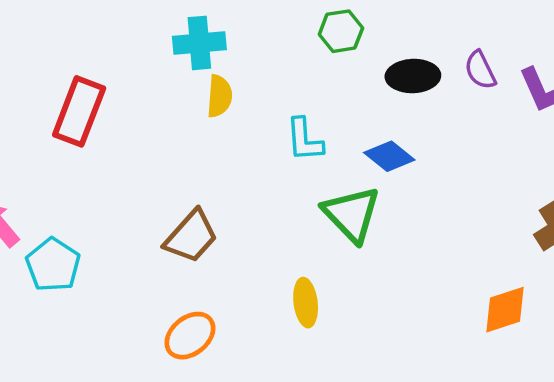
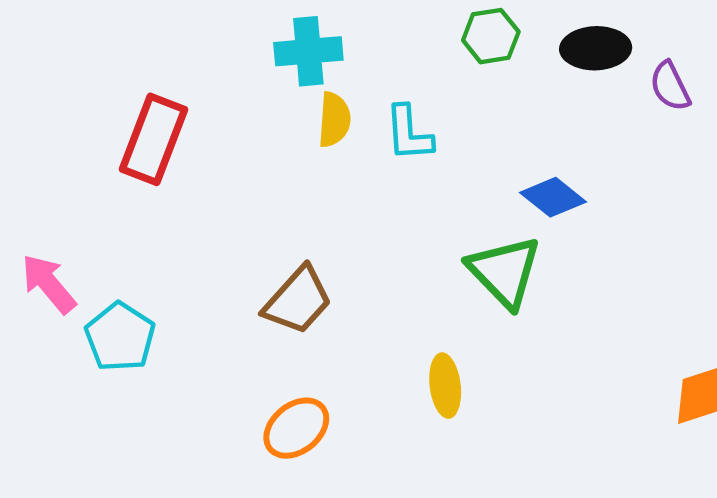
black ellipse: (413, 76) -> (596, 48), moved
cyan L-shape: (304, 140) -> (409, 133), moved

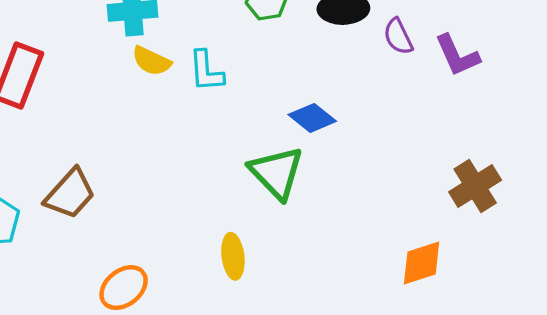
yellow semicircle: (334, 120) -> (151, 61), turned 111
brown trapezoid: (298, 300) -> (70, 194), moved

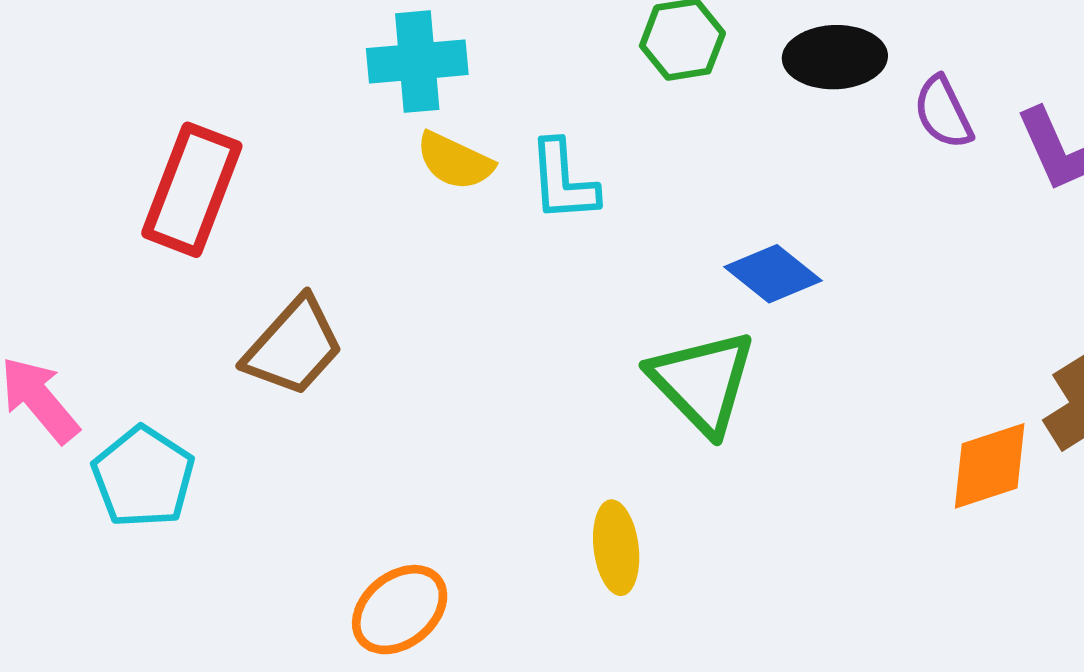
brown trapezoid: (70, 194) -> (294, 347), moved
orange diamond: (422, 263) -> (990, 466), moved

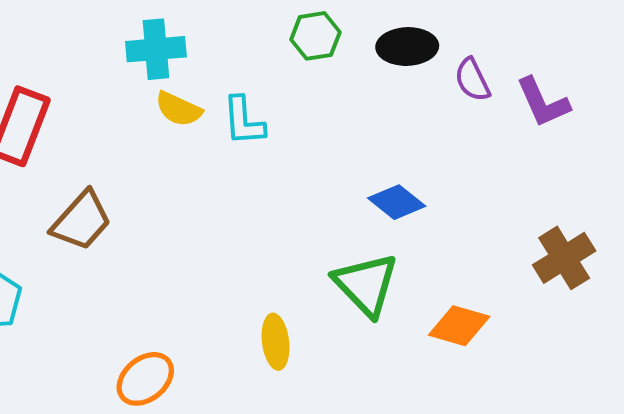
blue diamond: (773, 274) -> (397, 202), moved
green triangle: (702, 382) -> (366, 285), moved
orange diamond: (990, 466) -> (459, 326), moved, turned 34

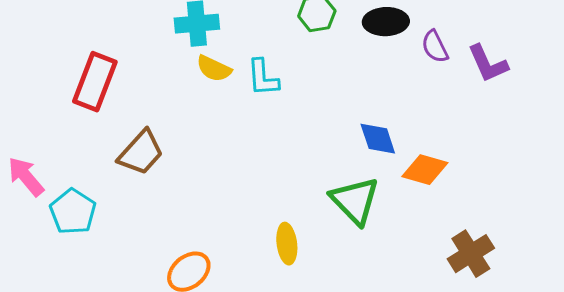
blue diamond: (397, 202) -> (378, 139), turned 33
brown cross: (564, 258) -> (471, 254), moved
orange diamond: (459, 326) -> (425, 170), moved

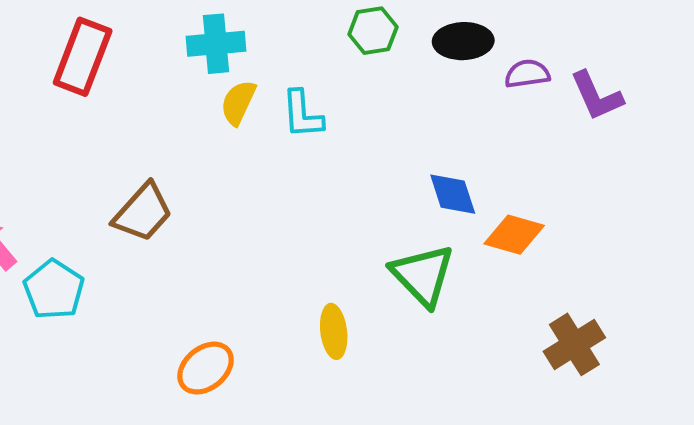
purple semicircle: (435, 47) -> (527, 74), turned 108
yellow semicircle: (214, 69) -> (238, 103), turned 90
red rectangle: (95, 82) -> (83, 57), moved

